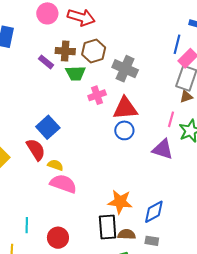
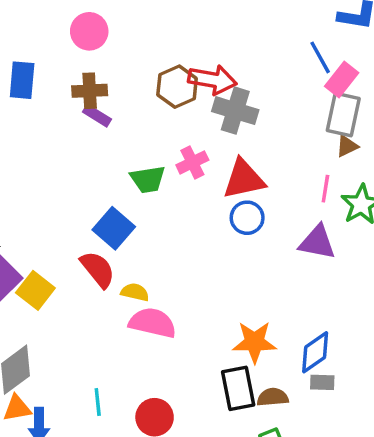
red arrow: (81, 17) -> (212, 80), moved
blue line: (177, 44) -> (320, 57), turned -36
brown cross: (65, 51) -> (90, 91), moved
green trapezoid: (76, 73) -> (148, 179), moved
gray rectangle: (152, 241) -> (322, 382), moved

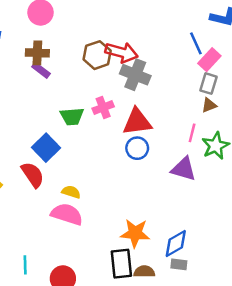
gray rectangle: (343, 114) -> (208, 84), size x0.7
yellow semicircle: (135, 292) -> (71, 192), moved

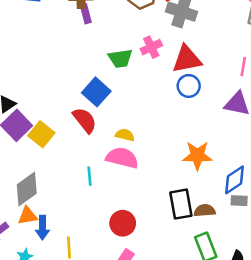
purple rectangle: (41, 70) -> (86, 14), turned 42
orange star: (135, 233) -> (197, 156), moved
cyan line: (25, 265) -> (89, 176), moved

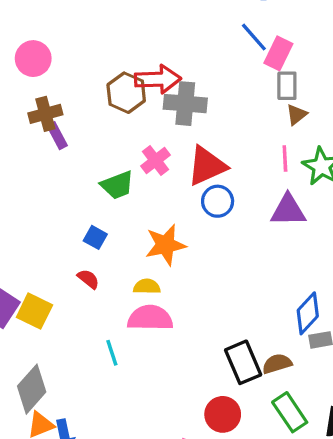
blue square: (96, 92) -> (95, 237), size x0.6
red semicircle: (85, 120) -> (88, 279), size x0.6
orange star: (197, 156) -> (165, 245), moved
red circle: (123, 223) -> (223, 414), moved

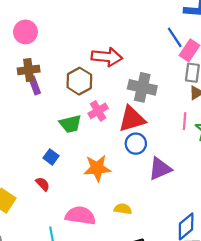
brown hexagon: (126, 93) -> (79, 81), moved
gray cross: (185, 104) -> (142, 87), moved
purple triangle: (288, 210) -> (160, 169), moved, turned -30
yellow semicircle: (147, 287) -> (123, 209), moved

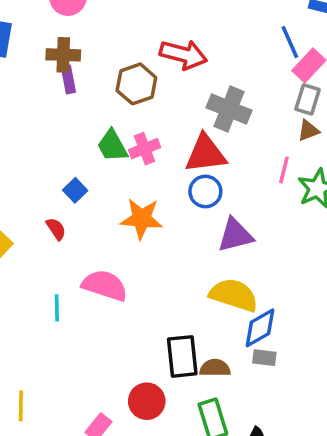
pink cross: (98, 111) -> (144, 149), moved
green trapezoid: (70, 124) -> (112, 146), turned 65
yellow semicircle: (123, 209) -> (234, 295), moved, size x1.8

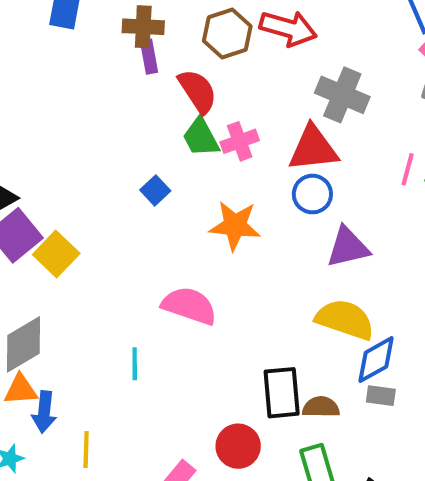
brown hexagon: (136, 84) -> (227, 33), moved
red semicircle: (56, 229) -> (198, 91), moved, size x1.6
cyan line: (57, 308) -> (135, 364), moved

